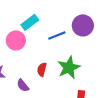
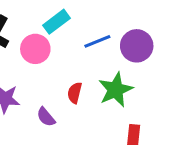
purple circle: (83, 25) -> (137, 46), moved

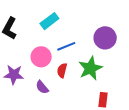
blue line: (97, 41) -> (66, 46), moved
pink circle: (35, 49) -> (41, 57), moved

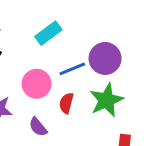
purple circle: (105, 38) -> (105, 58), moved

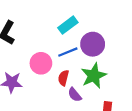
cyan rectangle: (48, 33) -> (68, 25), moved
purple semicircle: (38, 127) -> (75, 95), moved

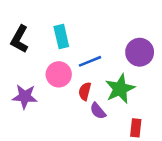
cyan rectangle: (68, 25) -> (61, 37), moved, turned -66
purple circle: (93, 44) -> (140, 52), moved

